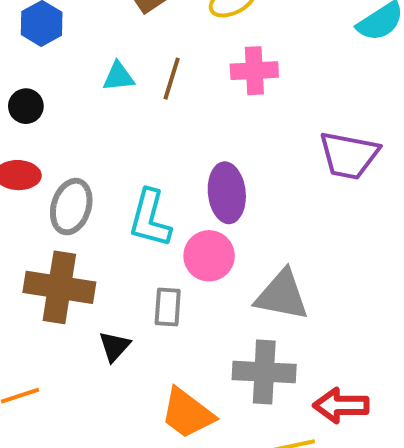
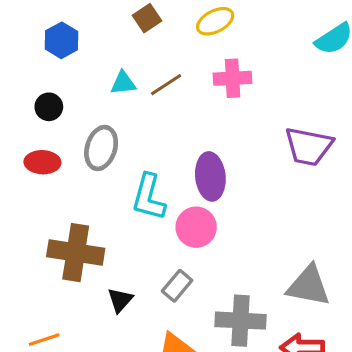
brown line: (172, 79) -> (166, 85), turned 40
gray ellipse: (71, 207) -> (101, 148), moved
gray triangle: (282, 295) -> (309, 286), moved
gray rectangle: (168, 307) -> (177, 286), moved, turned 36

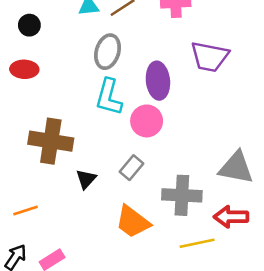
purple trapezoid: (309, 146) -> (210, 57), moved
gray ellipse: (101, 148) -> (108, 52), moved

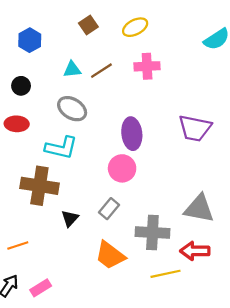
gray ellipse: (108, 52) -> (72, 109), moved, turned -76
purple trapezoid: (210, 57) -> (195, 128), moved
cyan L-shape: (109, 97) -> (61, 148), moved, turned -92

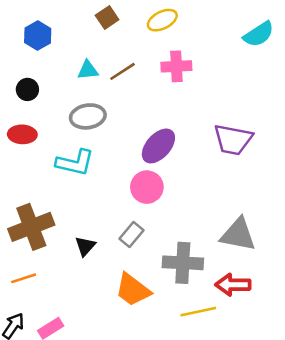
gray ellipse: (72, 109) -> (88, 116), turned -40
purple ellipse: (132, 134) -> (158, 146), turned 48
brown cross: (39, 186) -> (31, 227), moved, turned -30

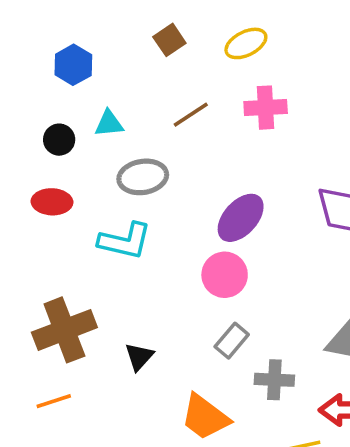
cyan triangle: (88, 70) -> (109, 124), moved
gray rectangle: (131, 235) -> (232, 341), moved
gray cross: (183, 263) -> (274, 380), size x0.7

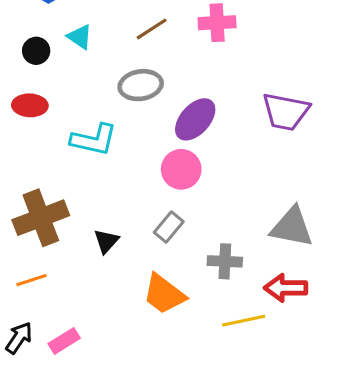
cyan triangle: (109, 124) -> (80, 37), turned 40
gray ellipse: (143, 177) -> (141, 85), moved
gray rectangle: (232, 341) -> (169, 227), moved

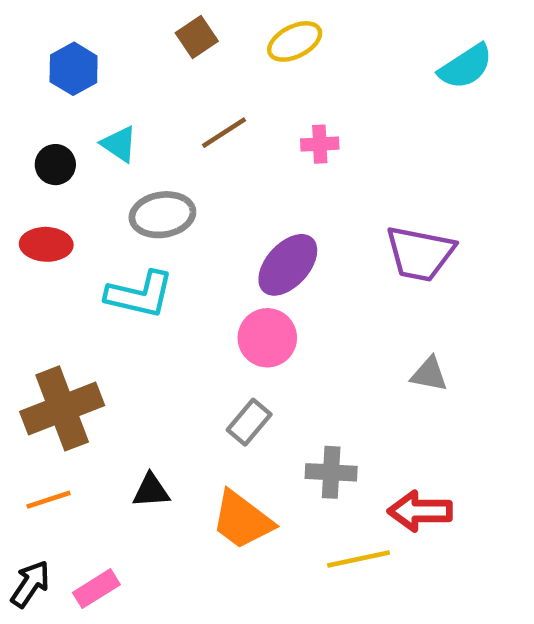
pink cross: (217, 23) -> (320, 144), moved, size x0.7
gray ellipse: (141, 85) -> (162, 215), moved
gray triangle: (292, 227) -> (429, 374), moved, size x0.6
black triangle: (106, 241) -> (151, 491), moved, turned 44

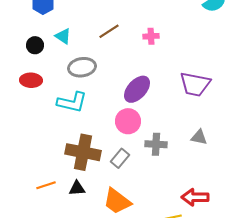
brown cross: (62, 408) -> (83, 152), moved, turned 32
gray cross: (331, 472) -> (156, 144), moved
orange line: (48, 500) -> (46, 185), moved

